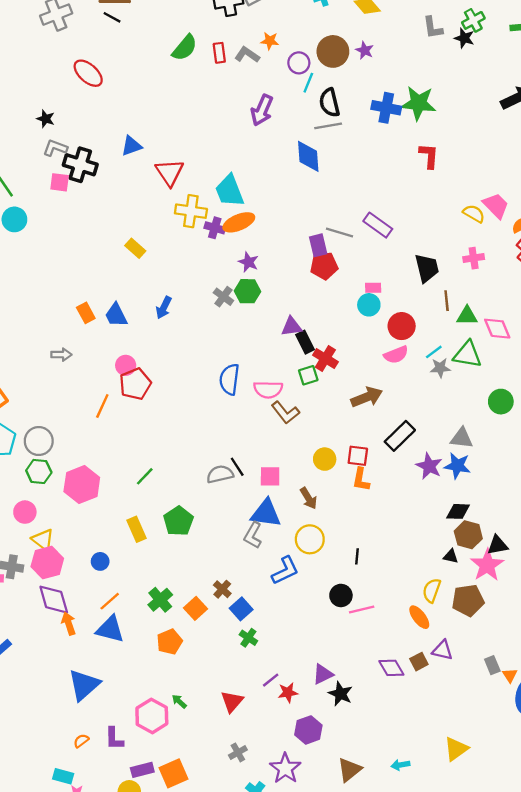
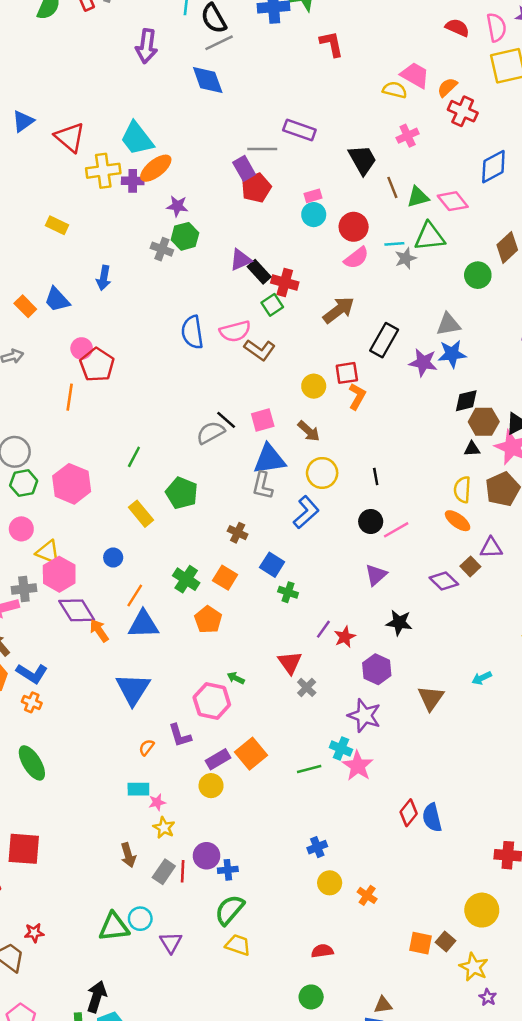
cyan line: (434, 352) -> (394, 244), turned 48
orange L-shape: (361, 480) -> (357, 396), turned -145
brown cross: (222, 589) -> (238, 533), moved
purple triangle: (323, 674) -> (376, 575), moved
gray cross: (238, 752) -> (307, 687), moved

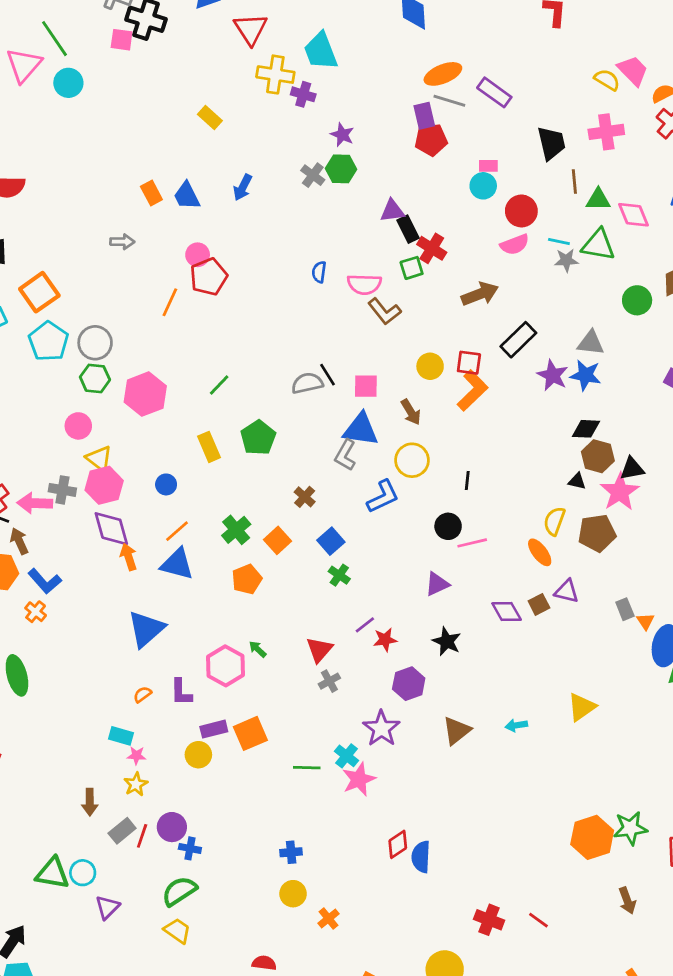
pink cross: (408, 136) -> (606, 132), size x1.4
orange ellipse: (156, 168) -> (443, 74), moved
blue semicircle: (192, 332) -> (319, 272), size x0.6
orange L-shape: (357, 396) -> (472, 391), size x1.4

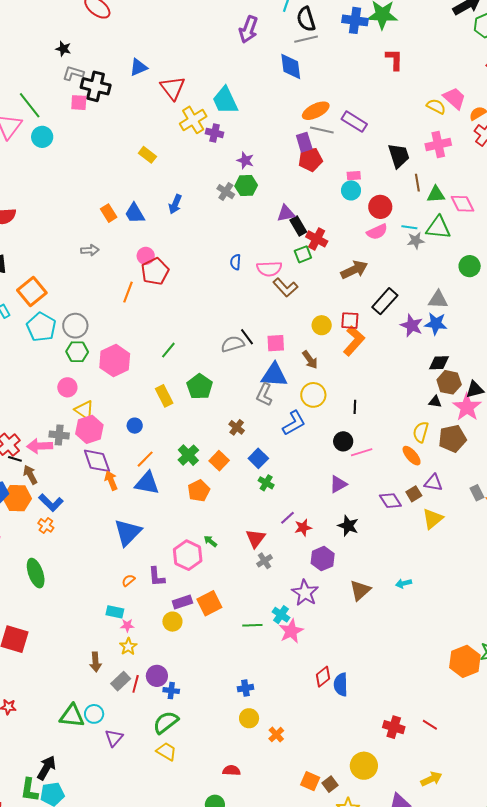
yellow cross: (275, 75) -> (193, 120), turned -36
yellow triangle: (582, 707) -> (433, 519), moved

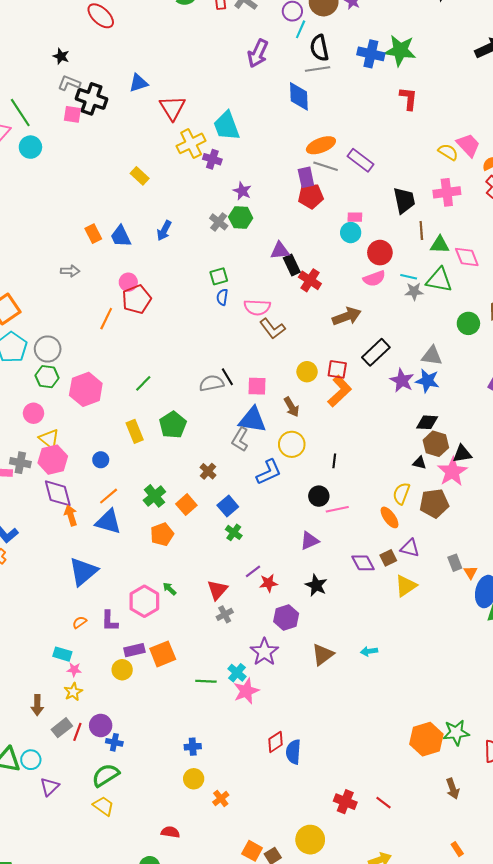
green square: (303, 254) -> (219, 276), moved

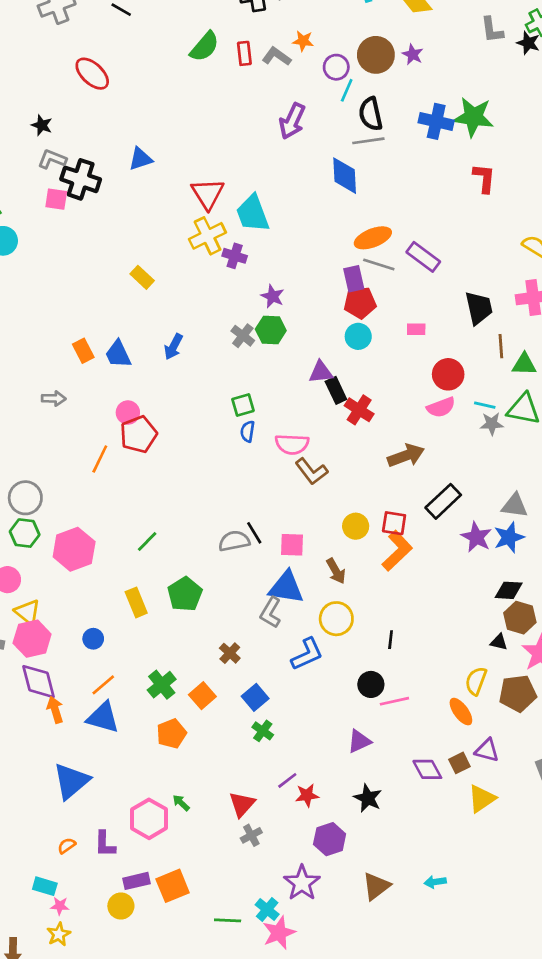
red triangle: (172, 108) -> (208, 194), moved
cyan circle: (351, 233) -> (358, 336), moved
blue star: (427, 381) -> (509, 537), turned -30

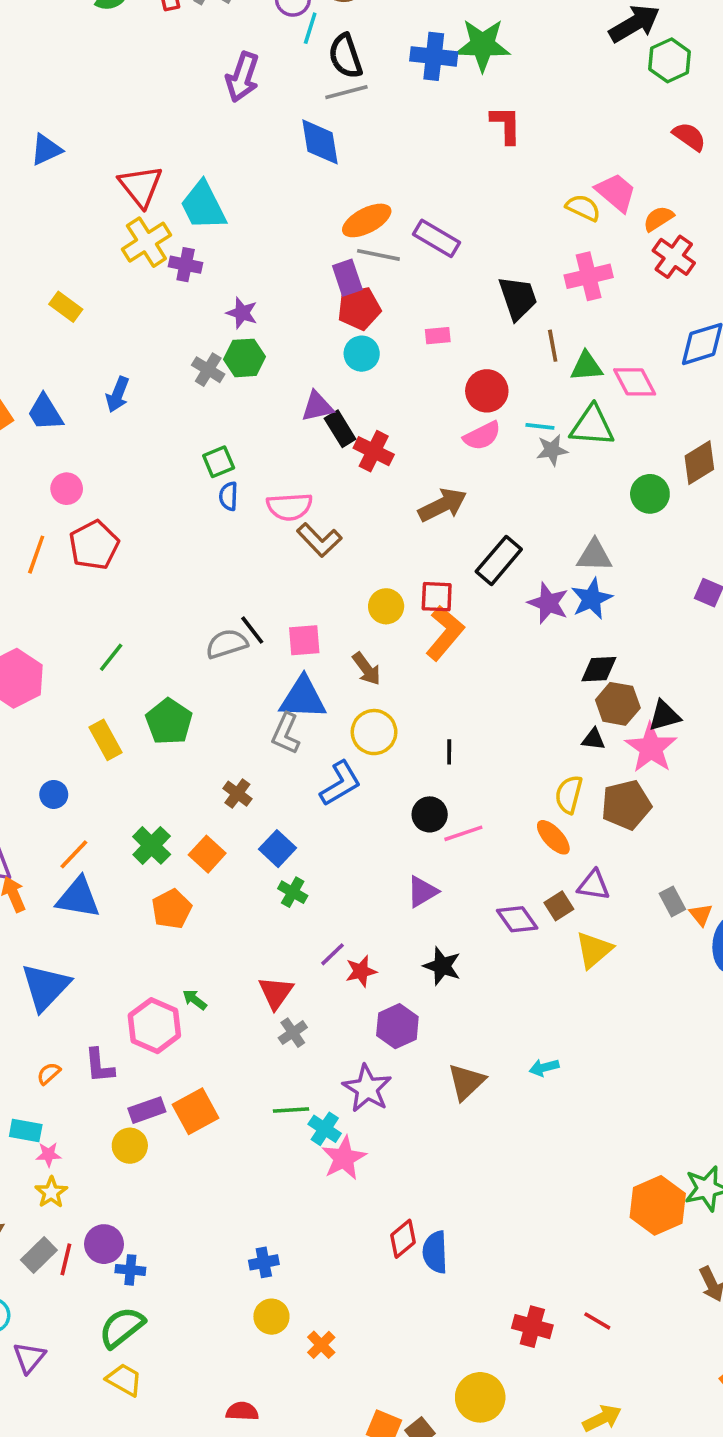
red pentagon: (138, 434) -> (94, 545), moved
green line: (228, 920) -> (291, 1110), moved

